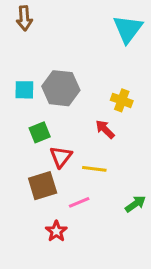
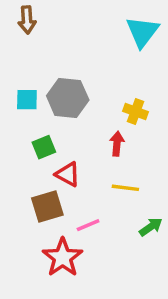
red arrow: (105, 129) -> (117, 144), turned 50
red triangle: (61, 157) -> (68, 174), turned -40
yellow line: (94, 169) -> (125, 188), moved
red star: (56, 231) -> (63, 257), size x1.6

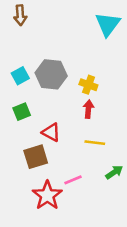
cyan square: (27, 100) -> (20, 76), turned -30
yellow cross: (136, 112) -> (88, 85), moved
green square: (44, 147) -> (22, 112), moved
pink line: (88, 225) -> (73, 180), moved

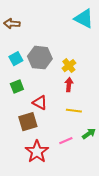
brown arrow: (20, 15) -> (12, 24), moved, turned 98
cyan triangle: (108, 24) -> (84, 19), turned -40
yellow cross: (88, 85) -> (69, 66), turned 32
pink line: (73, 180) -> (66, 141), moved

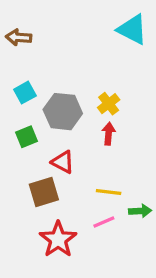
gray hexagon: (40, 58) -> (63, 112), moved
yellow line: (74, 111) -> (109, 192), moved
green arrow: (89, 134) -> (140, 211), turned 32

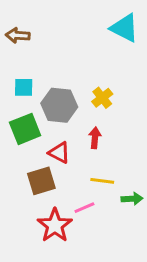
cyan square: (25, 93) -> (24, 87), turned 30
red arrow: (109, 134) -> (95, 138), moved
green square: (27, 137) -> (25, 129), size x1.5
pink line: (104, 222) -> (84, 208), moved

